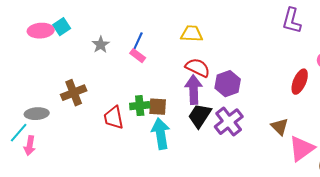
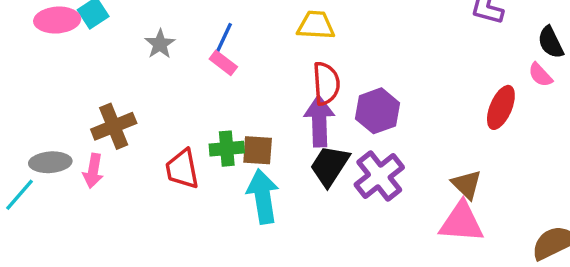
red semicircle: (198, 68) -> (326, 83), turned 60
pink arrow: (30, 146) -> (93, 171), moved
pink triangle: (302, 149) -> (461, 222), moved, turned 40

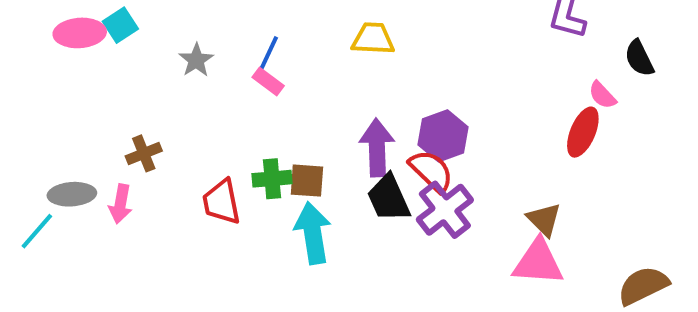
pink semicircle: (540, 75) -> (602, 95), moved
red semicircle: (326, 83) -> (431, 171), moved, turned -42
brown cross: (114, 126) -> (144, 153), size x0.7
black trapezoid: (330, 166) -> (389, 198), turned -57

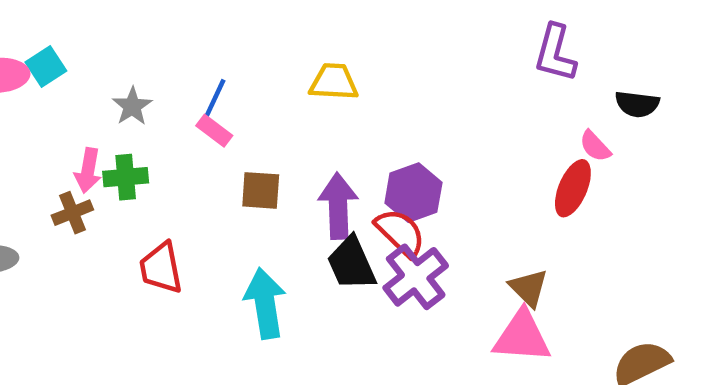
black semicircle: (639, 58) -> (637, 104), turned -57
green cross: (272, 179) -> (126, 177), moved
brown square: (307, 181) -> (261, 190), moved
pink arrow: (120, 204) -> (88, 171), moved

